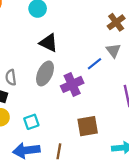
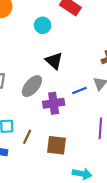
black triangle: (49, 43) -> (54, 61), moved
brown line: (59, 151) -> (27, 137), moved

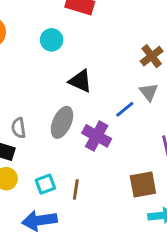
purple cross: (54, 103) -> (97, 136), turned -36
brown square: (57, 145) -> (143, 185), moved

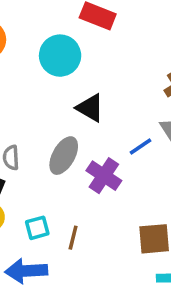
cyan circle: (52, 40) -> (60, 56), size x1.5

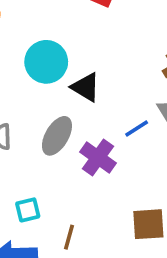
cyan circle: (60, 56) -> (46, 62), moved
brown line: (73, 238) -> (69, 237), moved

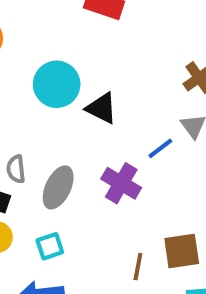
gray ellipse: (57, 136) -> (58, 187), moved
brown line: (69, 237) -> (138, 267), moved

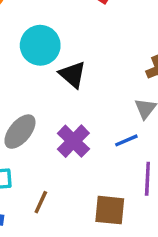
blue line: (160, 148) -> (126, 140), moved
brown line: (138, 267) -> (41, 202), moved

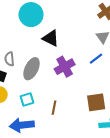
black triangle: (73, 75) -> (51, 38), moved
purple cross: (73, 141) -> (65, 67), turned 30

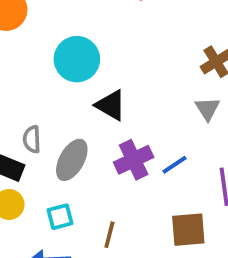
blue line: (96, 59) -> (174, 165), moved

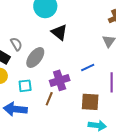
gray semicircle: (32, 139) -> (16, 44), turned 144
purple cross: (134, 160) -> (60, 80), moved

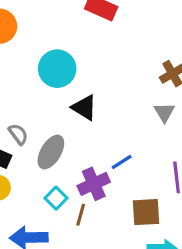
blue line: (88, 68) -> (122, 162), moved
cyan square: (25, 86) -> (56, 198), moved, turned -32

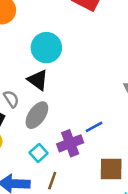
black triangle: (84, 107) -> (38, 80), moved
brown line: (81, 215) -> (52, 181), moved

